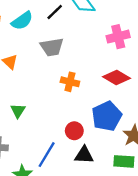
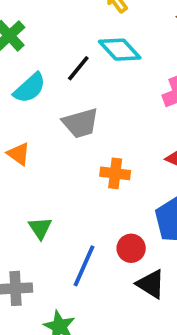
blue line: (47, 155) -> (84, 266), moved
black triangle: (84, 155) -> (151, 284), turned 36

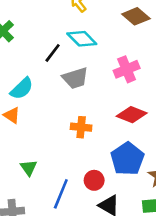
cyan semicircle: (30, 88) -> (22, 89), moved
gray trapezoid: (80, 123) -> (75, 78), moved

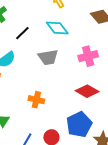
black line: (53, 53) -> (22, 33), moved
orange cross: (81, 127) -> (36, 100), moved

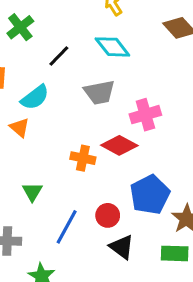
pink cross: (88, 56) -> (145, 115), moved
red diamond: (87, 91) -> (119, 145), moved

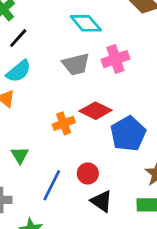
black line: (59, 56) -> (18, 38), moved
pink cross: (145, 115) -> (115, 59), moved
orange cross: (83, 158) -> (64, 123), turned -30
blue pentagon: (150, 195) -> (128, 134), moved

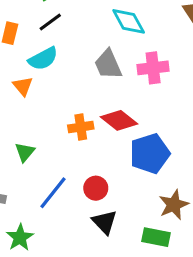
gray trapezoid: (76, 64) -> (108, 64), turned 68

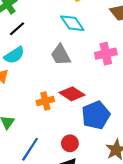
pink cross: (153, 68) -> (106, 54), moved
red circle: (96, 188) -> (70, 143), moved

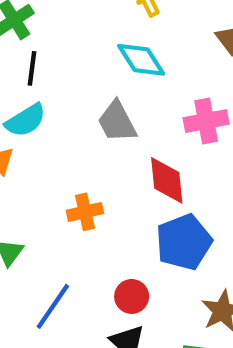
black line: (17, 29) -> (32, 68), turned -42
red diamond: (72, 94) -> (167, 180), moved, turned 50

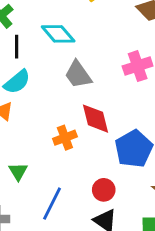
cyan diamond: (141, 60) -> (58, 34), moved
red diamond: (167, 180) -> (95, 119), moved

